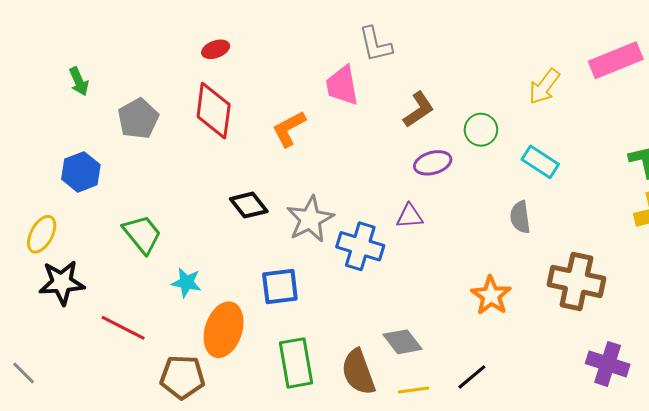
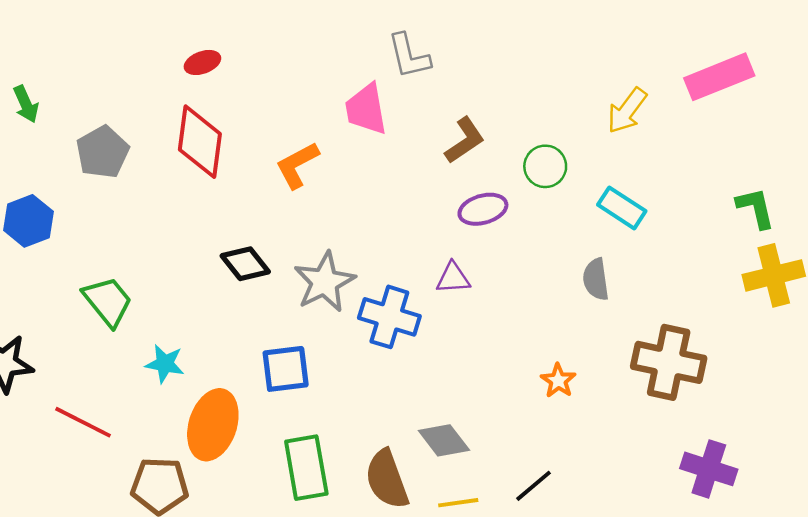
orange star: (491, 296) -> (558, 381), size x0.7

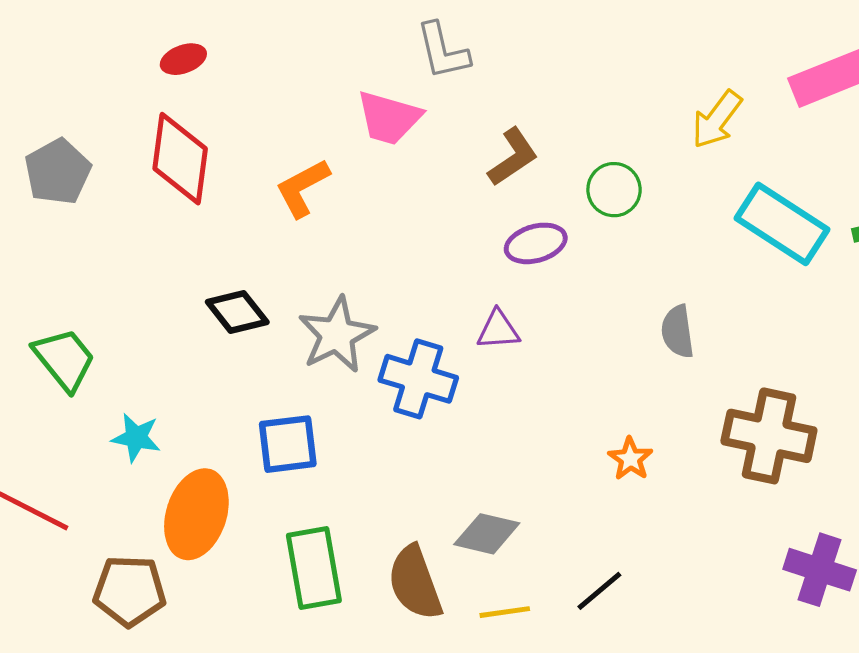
pink trapezoid: (366, 109) -> (389, 118), turned -64
cyan rectangle: (622, 208) -> (782, 224), moved, size x1.5
gray diamond: (444, 440) -> (487, 534), turned -39

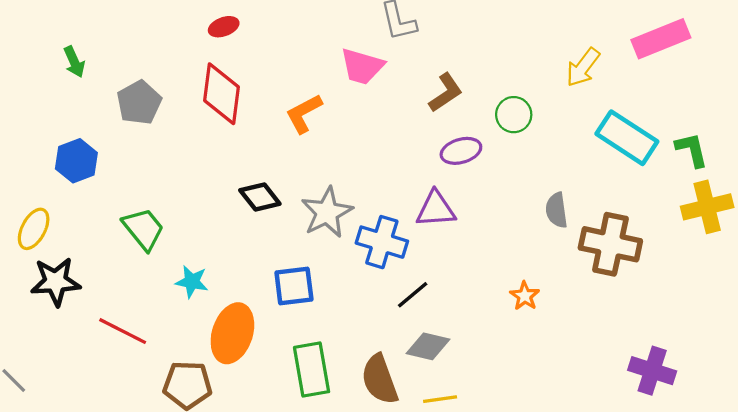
purple triangle: (498, 330) -> (436, 209), size x1.4
brown cross: (769, 436) -> (610, 244), moved
black line: (599, 591) -> (413, 295), moved

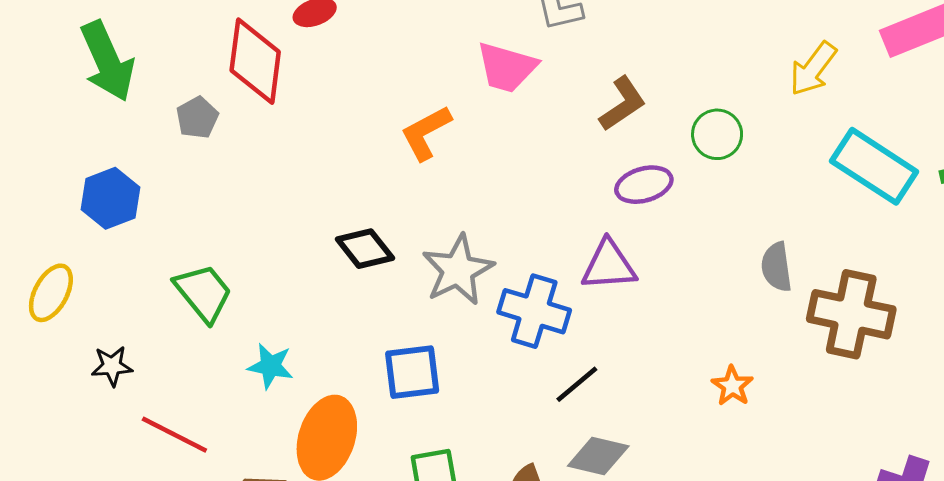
green arrow: (74, 62) -> (107, 61), size x1.8
red diamond: (221, 94) -> (255, 61), moved
gray pentagon: (139, 103) -> (197, 118), size x0.7
black star: (56, 282) -> (112, 366), moved, size x0.6

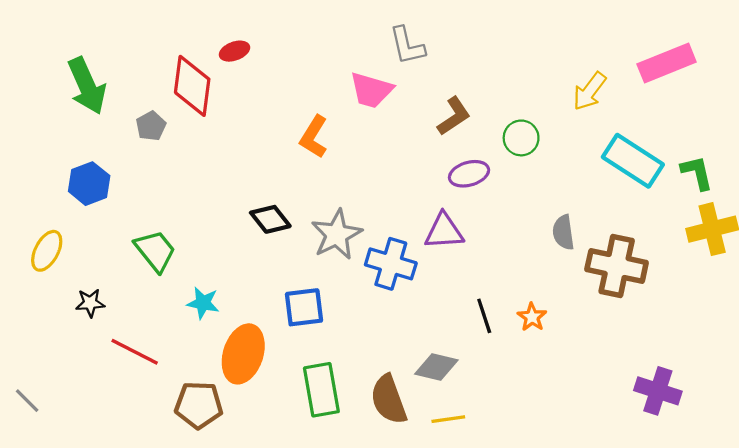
orange L-shape: (426, 133) -> (314, 137), turned -30
black line: (577, 384) -> (484, 316), moved, turned -68

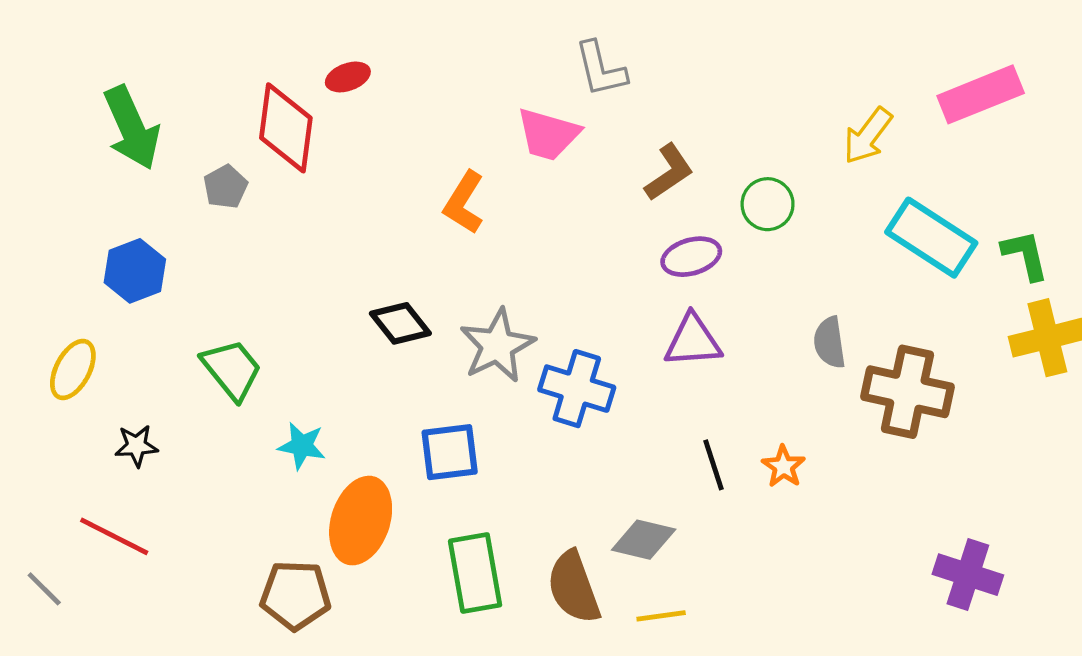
purple triangle: (444, 231) -> (693, 341), moved
red line: (135, 352) -> (114, 536), moved

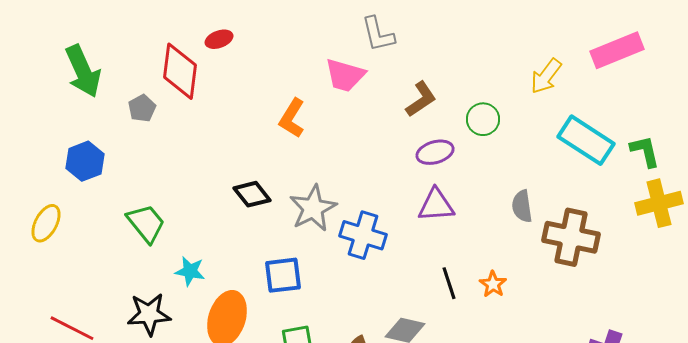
black star: (136, 446) -> (149, 314), moved, size x1.6

